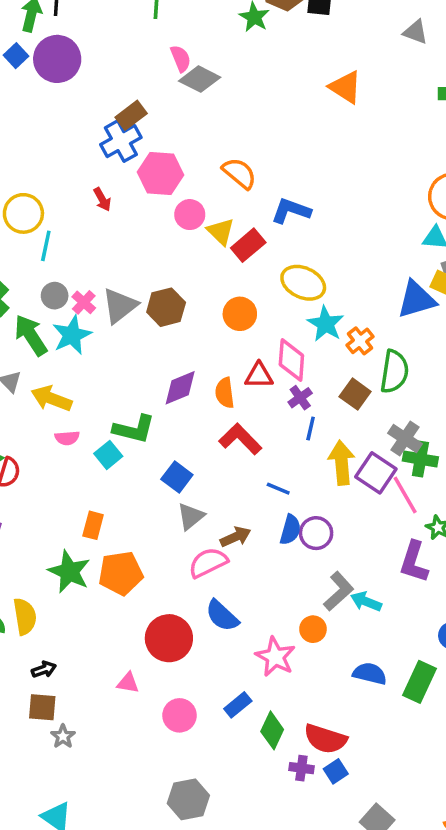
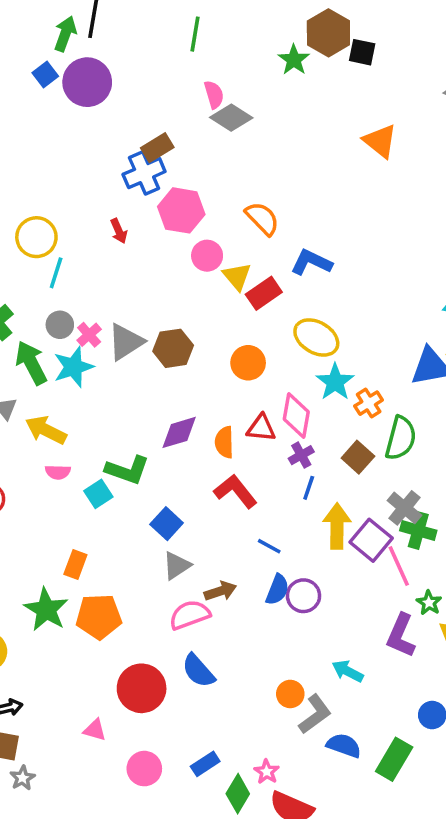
gray L-shape: (339, 591) -> (315, 714), moved
pink star: (275, 657) -> (267, 772), moved, size x0.6

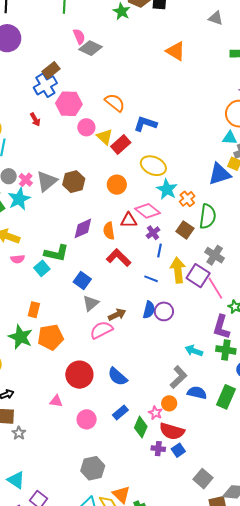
pink diamond: (296, 415) -> (147, 211), turned -55
green cross: (418, 531) -> (226, 350), moved
blue line: (269, 546) -> (151, 279), moved
blue semicircle: (198, 671) -> (117, 377), moved
orange circle: (290, 694) -> (169, 403), moved

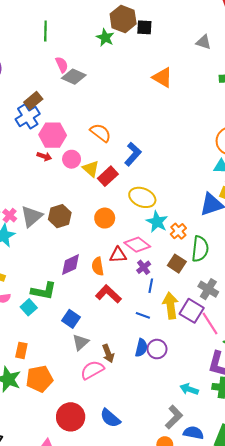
red arrow: (35, 120) -> (44, 156), moved, turned -40
blue L-shape: (145, 124) -> (133, 154), turned 115
brown arrow: (117, 315) -> (108, 354), turned 96

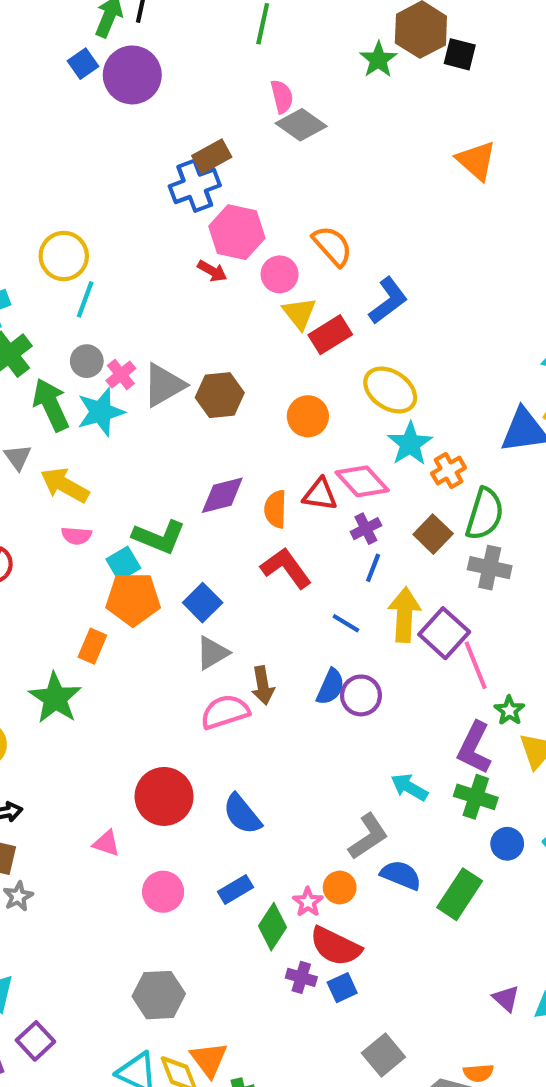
pink circle: (72, 159) -> (280, 274), moved
gray cross: (208, 289) -> (490, 568), moved, turned -30
orange pentagon: (40, 379) -> (133, 599), moved

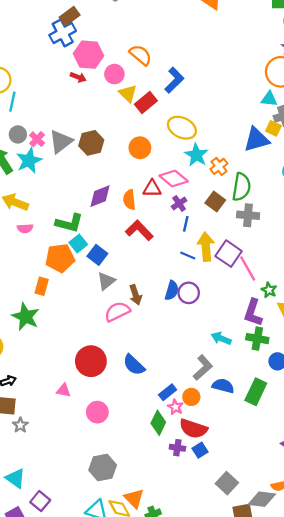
cyan square: (123, 564) -> (78, 243), moved
blue line: (346, 623) -> (188, 256), moved
blue rectangle: (235, 889) -> (168, 392), moved

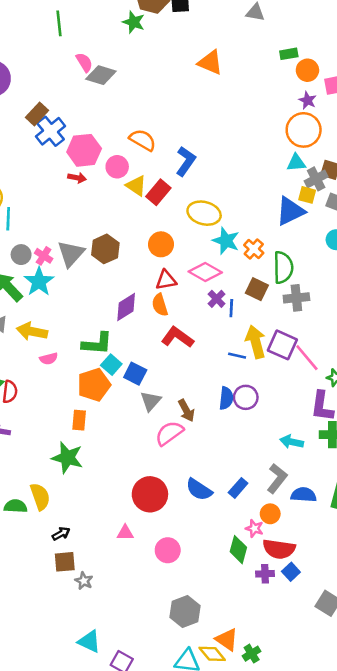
brown rectangle: (70, 16) -> (37, 114), moved
red triangle: (152, 189) -> (166, 280), moved
blue line: (186, 224) -> (231, 308), moved
blue rectangle: (168, 392) -> (238, 488), moved

